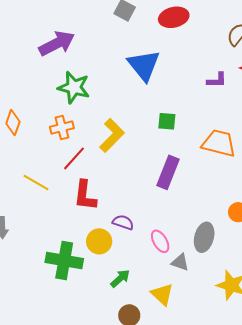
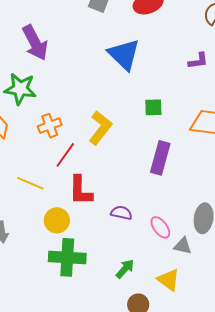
purple arrow: (57, 43) -> (35, 43), turned 96
green star: (74, 87) -> (20, 89), moved
yellow circle: (99, 241) -> (57, 220), moved

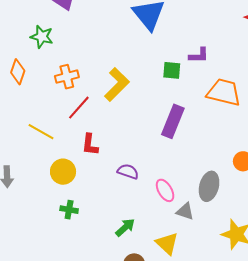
purple L-shape: (198, 61) -> (199, 55), moved
green star: (20, 89) -> (42, 37), size x0.7
red L-shape: (81, 190) -> (90, 145), size x0.7
green cross: (67, 257) -> (69, 210), size x0.5

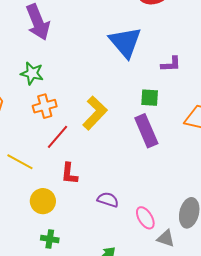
green star: (42, 37) -> (32, 73), moved
purple L-shape: (199, 55) -> (171, 64), moved
purple rectangle: (173, 121) -> (146, 131), moved, turned -44

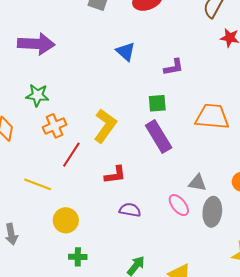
purple arrow: (38, 22) -> (36, 44), turned -57
blue triangle: (125, 42) -> (126, 52), size x0.6
red L-shape: (69, 174) -> (115, 175), moved, turned -95
pink ellipse: (145, 218) -> (179, 205), moved
gray triangle: (166, 238) -> (197, 183), moved

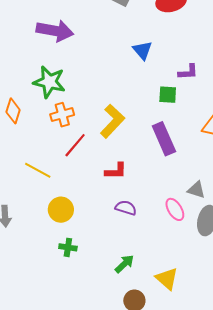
green star: (37, 95) -> (49, 82), size x1.4
green square: (157, 103) -> (168, 95), moved

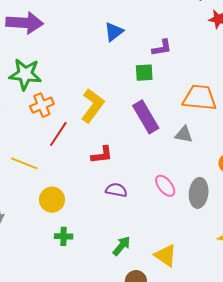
blue triangle: (142, 50) -> (114, 32), turned 40
gray triangle: (196, 190) -> (184, 134), moved

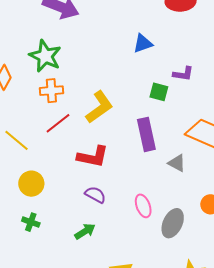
red L-shape: (102, 155) -> (93, 157), size x1.4
green arrow: (122, 246) -> (85, 231), moved

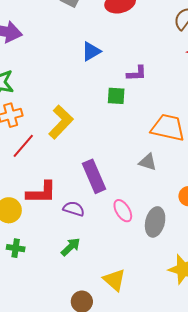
purple rectangle: (146, 134) -> (94, 176), moved
red L-shape: (93, 157) -> (41, 193), moved

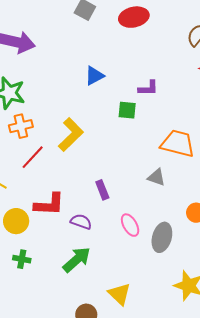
blue triangle: (91, 51) -> (94, 76), moved
purple rectangle: (94, 176) -> (102, 190), size x0.6
green arrow: (71, 247) -> (77, 260), size x1.4

